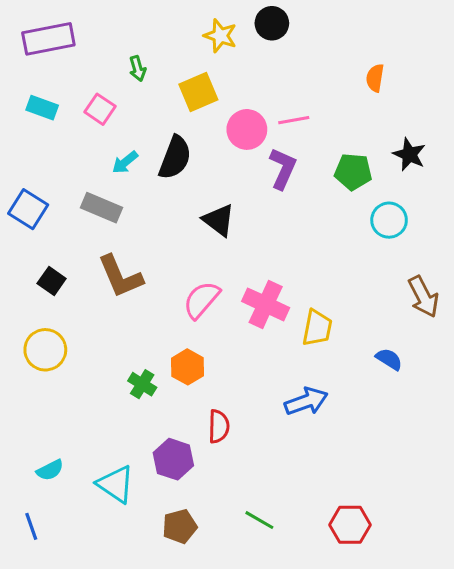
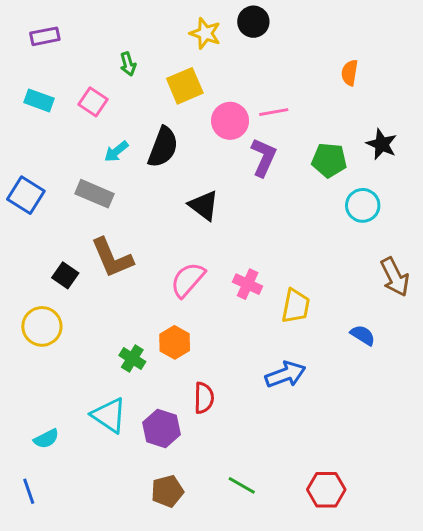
purple rectangle: (48, 39) -> (45, 36), size x0.6
black square: (52, 281) -> (65, 275), moved
pink cross: (266, 304) -> (248, 284), size x0.7
cyan triangle: (116, 484) -> (109, 415), moved

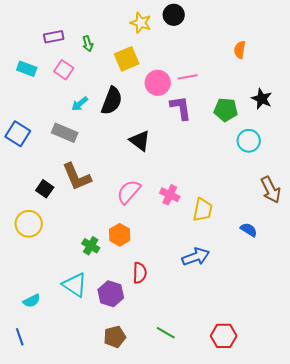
purple rectangle: (45, 36) -> (54, 37), moved
purple L-shape: (264, 157) -> (181, 108), turned -32

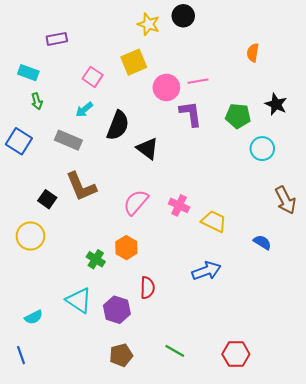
green arrow: (88, 44) -> (37, 101), moved
pink square: (64, 70) -> (93, 77), moved
black semicircle: (112, 101) -> (118, 125), moved
yellow trapezoid: (203, 210) -> (214, 221), turned -75

